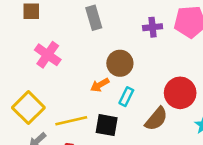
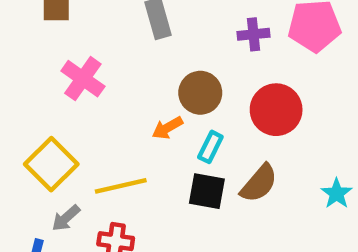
red circle: (180, 93) -> (276, 110), moved
black square: (107, 125) -> (207, 191), moved

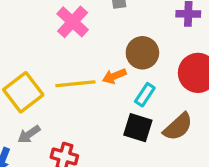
pink cross: (83, 79) -> (73, 22), moved
yellow line: (121, 186) -> (75, 84), moved

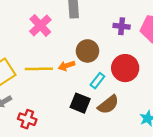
cyan rectangle: (145, 95) -> (97, 81), moved

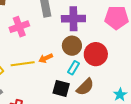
pink cross: (40, 25) -> (19, 27), turned 30
purple cross: (122, 26) -> (73, 19), moved, size x1.6
brown circle: (87, 51) -> (72, 46), moved

